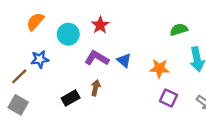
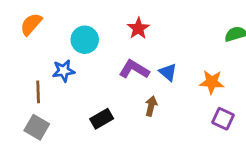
orange semicircle: (35, 22) -> (31, 24), moved
cyan circle: (68, 34) -> (85, 40), moved
brown line: (19, 76) -> (38, 92), turned -48
brown arrow: (96, 88) -> (151, 106), moved

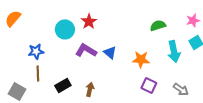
cyan circle: (85, 40) -> (65, 29), moved
brown line: (38, 92) -> (38, 73), moved
brown arrow: (151, 106) -> (90, 89), moved

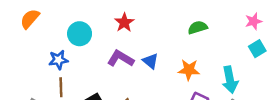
green semicircle: (158, 25) -> (198, 28), moved
cyan circle: (65, 29) -> (80, 34), moved
cyan arrow: (174, 51) -> (230, 80), moved

